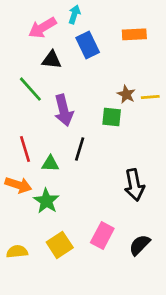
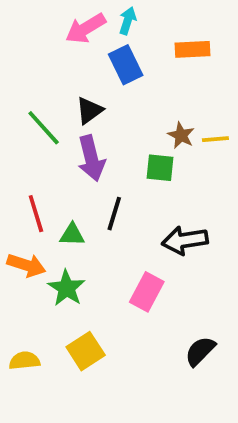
cyan arrow: (74, 14) -> (128, 21), moved
pink arrow: (42, 28) -> (86, 28), moved
black triangle: (52, 60) -> (89, 111), moved, turned -42
black arrow: (134, 185) -> (185, 240), moved, turned 92
pink rectangle: (102, 236) -> (147, 292), moved

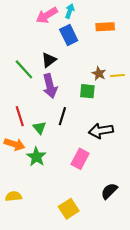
green triangle: (72, 235) -> (40, 128), turned 48
yellow square: (86, 351) -> (69, 209), moved

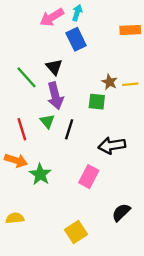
orange rectangle: (105, 27) -> (130, 30), moved
black triangle: (49, 60) -> (54, 67), turned -35
green triangle: (40, 128) -> (47, 121), moved

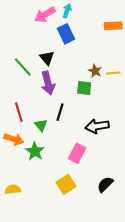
green triangle: (47, 121) -> (41, 125), moved
yellow square: (76, 232) -> (66, 184), moved

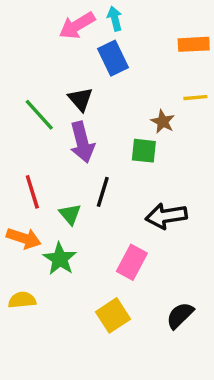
cyan arrow: (67, 11) -> (115, 19), turned -32
yellow line: (113, 73) -> (195, 98), moved
yellow semicircle: (13, 189) -> (22, 300), moved

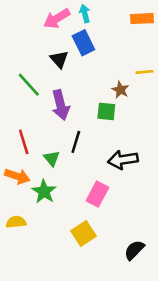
orange rectangle: (194, 44) -> (142, 19), moved
black triangle: (80, 99) -> (59, 59), moved
black semicircle: (180, 315) -> (134, 250), moved

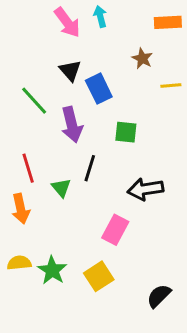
pink arrow: (57, 19) -> (67, 22), turned -96
blue rectangle: (83, 43) -> (99, 89), moved
brown star: (120, 90) -> (142, 58), moved
orange arrow: (17, 176) -> (21, 209), turned 60
green star: (44, 191) -> (52, 270), moved

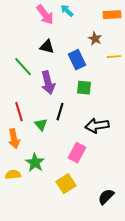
cyan arrow: (100, 16) -> (67, 11), turned -32
black triangle: (70, 71) -> (47, 47), turned -35
blue rectangle: (99, 89) -> (77, 60), moved
green star: (52, 270) -> (35, 163), moved

